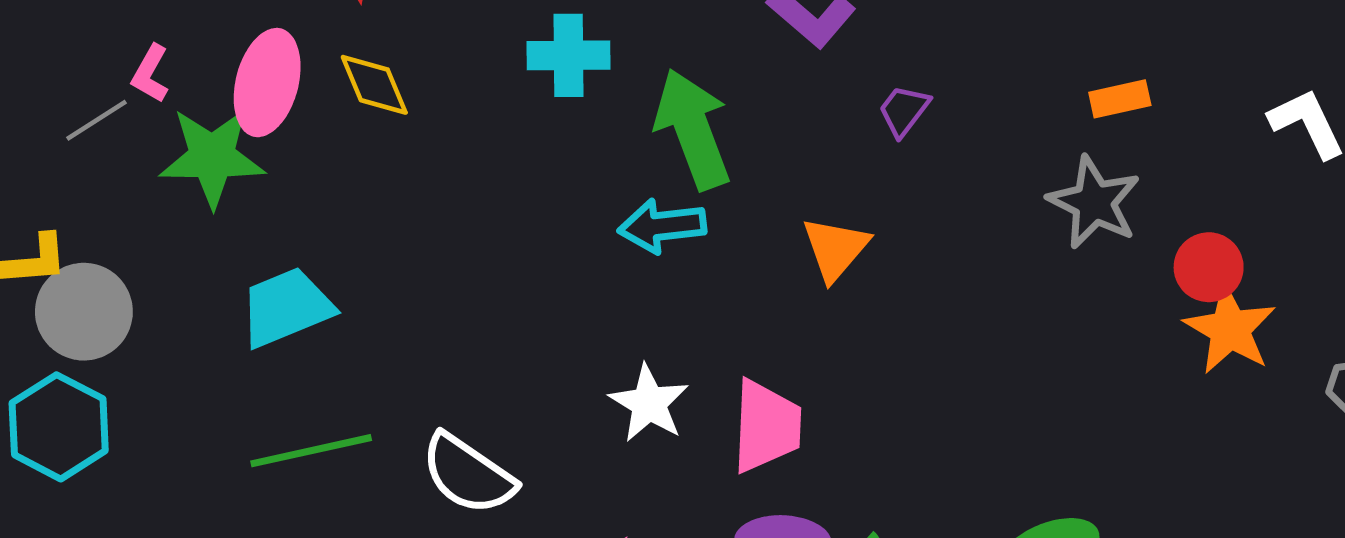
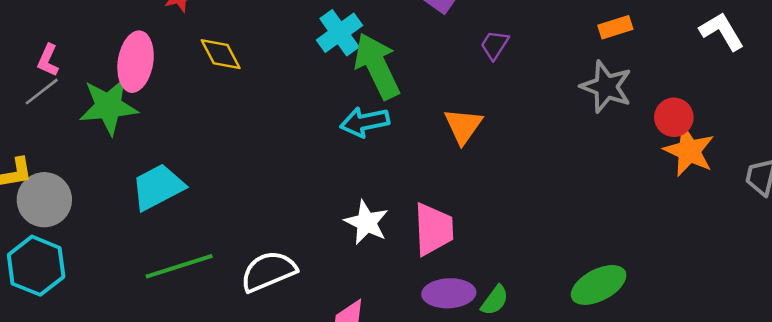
cyan cross: (569, 55) -> (339, 33), moved, turned -30
pink L-shape: (150, 74) -> (48, 60), moved
yellow diamond: (374, 85) -> (221, 54), moved
white semicircle: (468, 474) -> (268, 271), turned 128

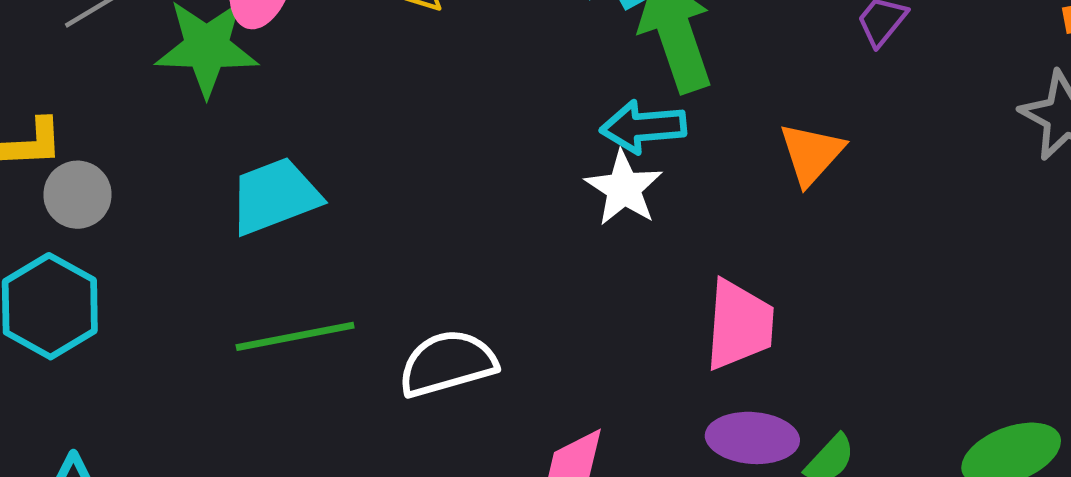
gray circle: (44, 200) -> (77, 195), size x0.7
white star: (366, 222) -> (624, 188), moved

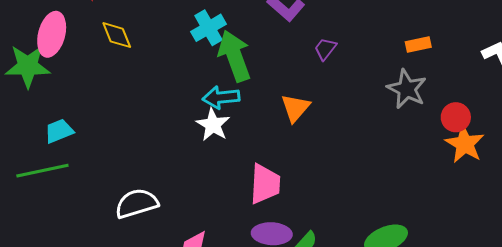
cyan trapezoid: (275, 196) -> (59, 131), size x0.7
green line: (295, 336) -> (42, 171), moved

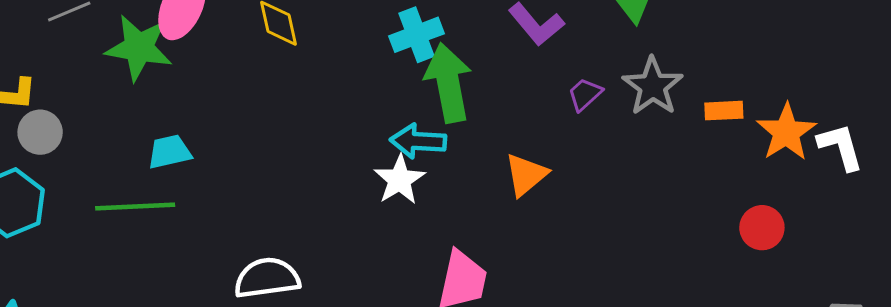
gray star: (407, 89) -> (653, 86), moved
orange star: (465, 144) -> (786, 132), moved

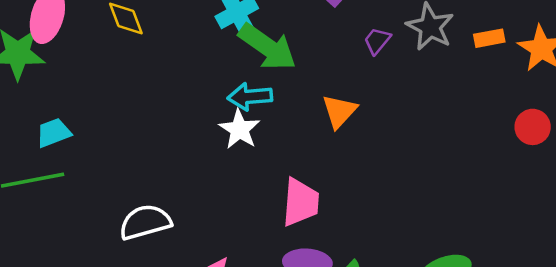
green arrow: (448, 83) -> (267, 47), turned 144

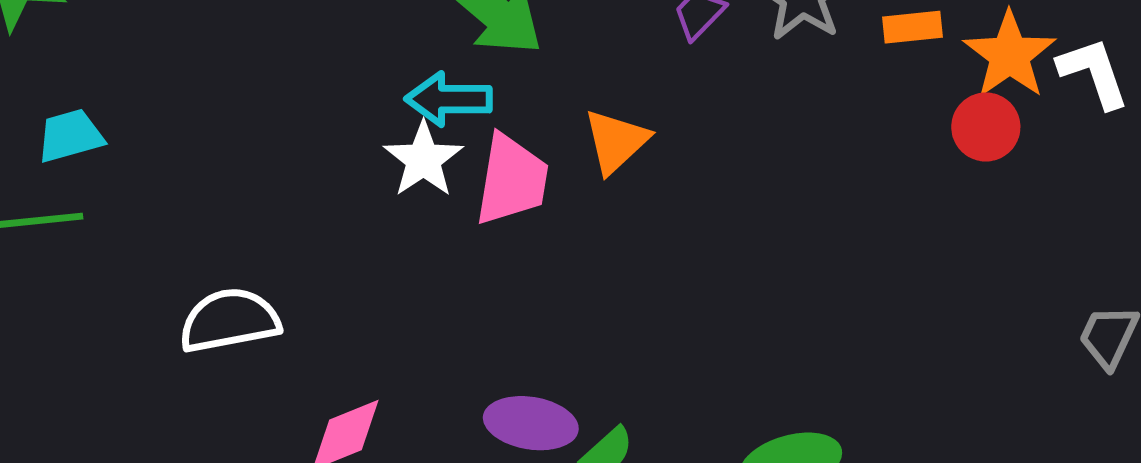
red circle: (533, 127) -> (986, 127), moved
pink trapezoid: (301, 202) -> (512, 180), moved

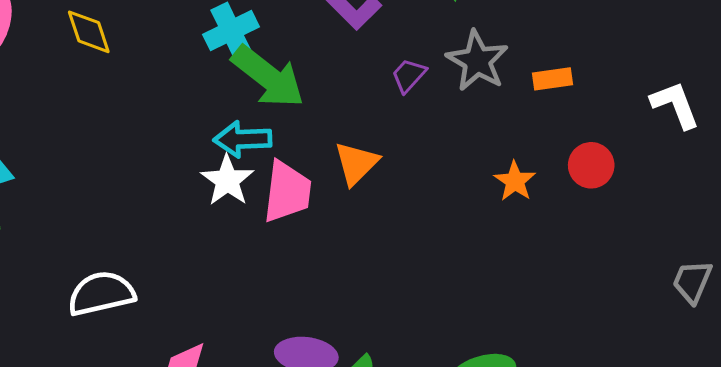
orange star: (1010, 55) -> (515, 181), moved, size x0.7
red circle: (986, 127) -> (591, 165), moved

